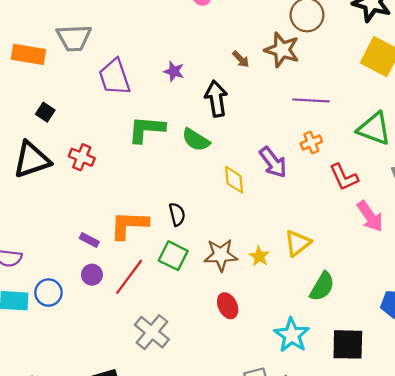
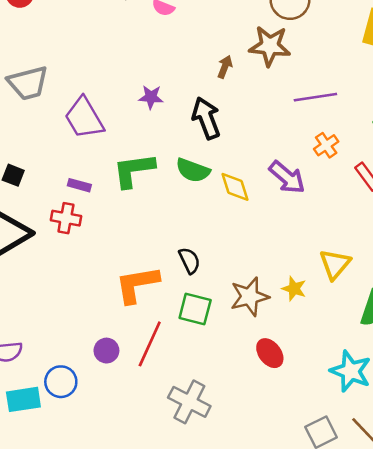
brown arrow: (241, 59) -> (225, 67), turned -102
yellow diamond: (234, 180) -> (235, 187), moved
purple rectangle: (89, 240) -> (79, 185), moved

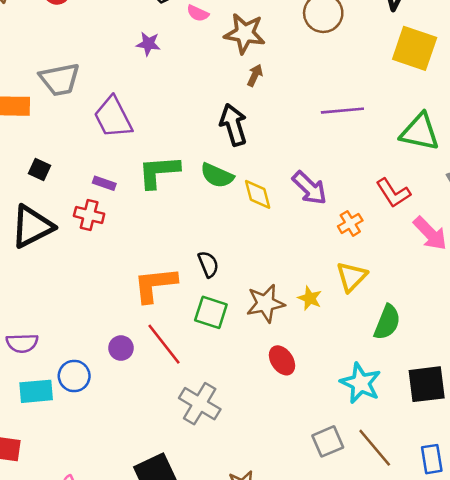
brown star: (270, 46) -> (245, 33), moved
purple star: (151, 97) -> (148, 44), moved
orange cross: (326, 145) -> (350, 223), moved
red line: (150, 344) -> (164, 344), turned -66

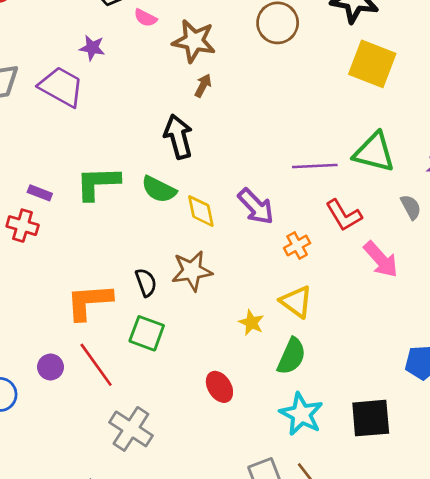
purple line: (342, 111) -> (315, 166), moved
purple trapezoid: (113, 117) -> (61, 87), moved, turned 144
yellow triangle: (352, 277) -> (296, 302), turned -40
brown star: (265, 303) -> (192, 271), moved
green semicircle: (387, 322) -> (291, 356), moved

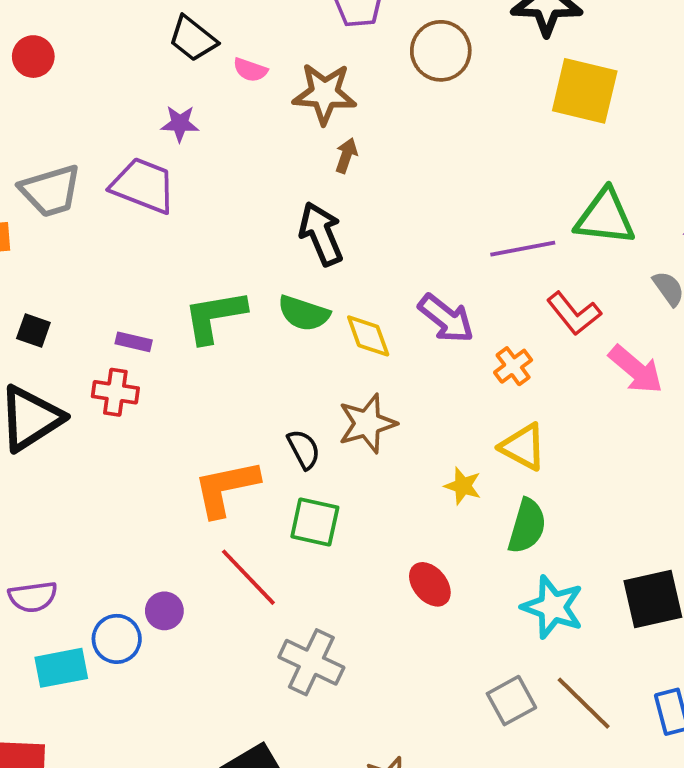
purple circle: (50, 367) -> (164, 611), moved

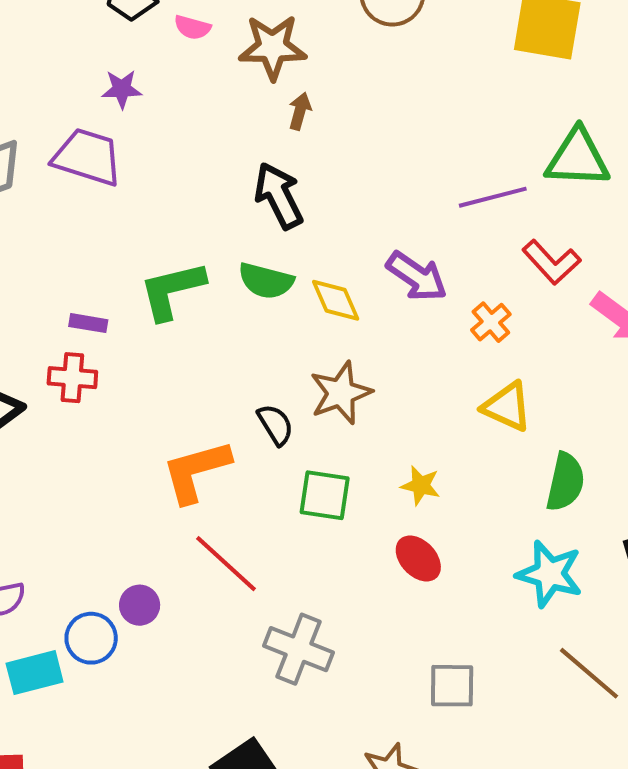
yellow star: (463, 486) -> (421, 485), moved
green square: (315, 522) -> (325, 495), moved
green semicircle: (527, 526) -> (565, 482), moved
gray square: (511, 701) -> (452, 686), moved, turned 33

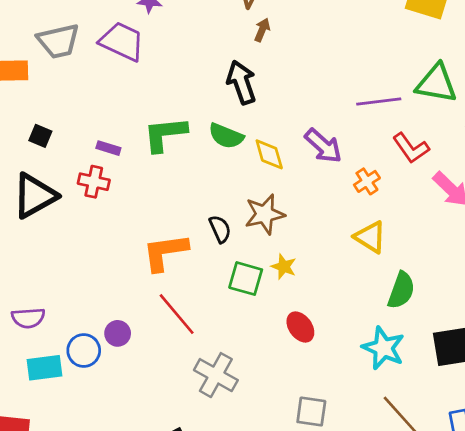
yellow star: (421, 485) -> (284, 267), moved

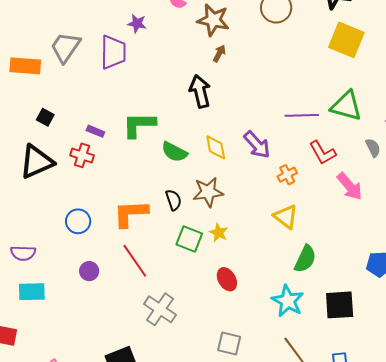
gray trapezoid: (58, 41) -> (65, 47), turned 132
purple trapezoid: (122, 41) -> (113, 52), turned 60
green semicircle: (226, 136) -> (174, 152), moved
blue circle: (84, 350) -> (78, 221), moved

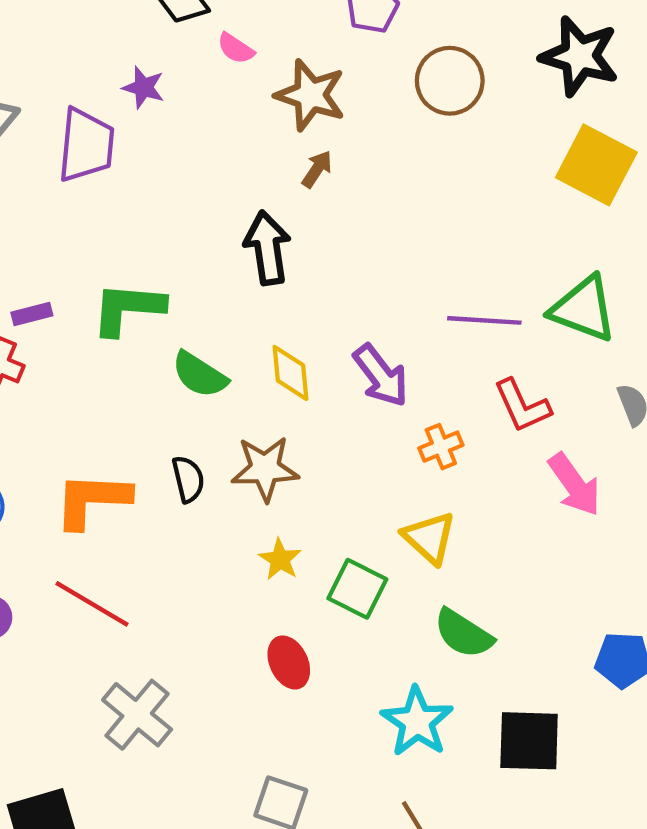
purple rectangle: (95, 131) -> (32, 314), turned -42
green square: (189, 239) -> (357, 589), moved
green semicircle: (305, 259) -> (463, 634), turned 92
red line: (135, 261) -> (92, 604), turned -30

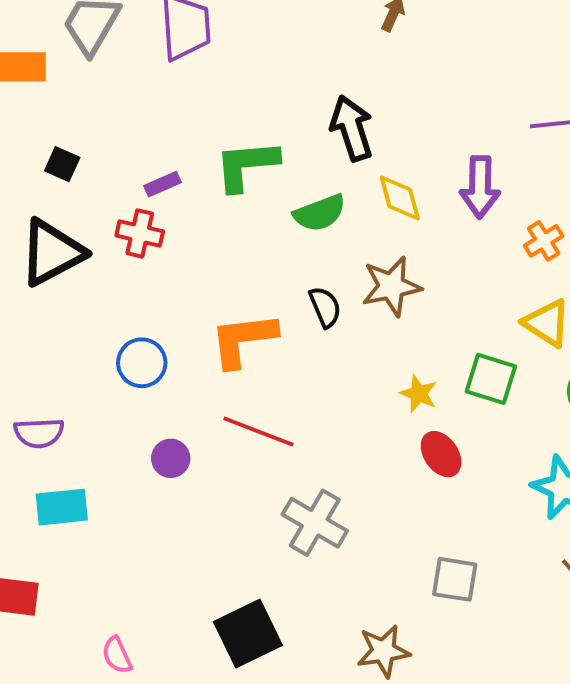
black arrow: (267, 248) -> (352, 128), moved
green semicircle: (200, 375) -> (320, 213), turned -44
purple arrow: (381, 376) -> (480, 187), turned 48
yellow star: (280, 559) -> (419, 394), moved

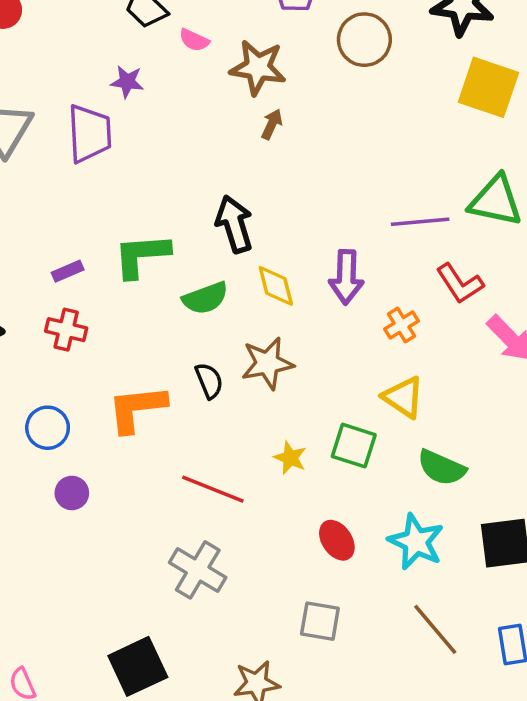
red cross: (140, 233) -> (66, 330), moved
red line: (258, 431) -> (213, 489), moved
red ellipse: (441, 454) -> (337, 540), moved
purple circle: (171, 458) -> (72, 493), moved

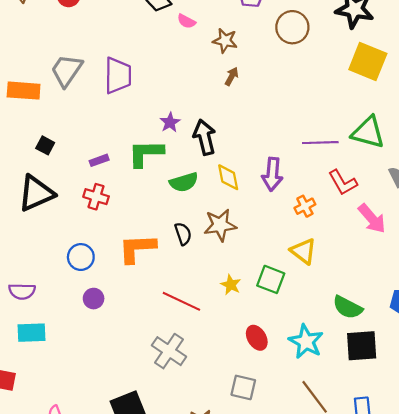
brown star: (258, 67) -> (225, 41), size x0.7
purple star: (127, 82) -> (170, 122), moved, turned 30
green semicircle: (442, 468) -> (348, 307), moved

